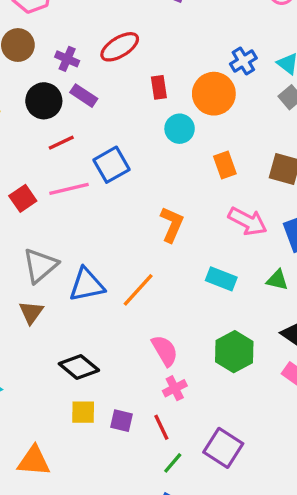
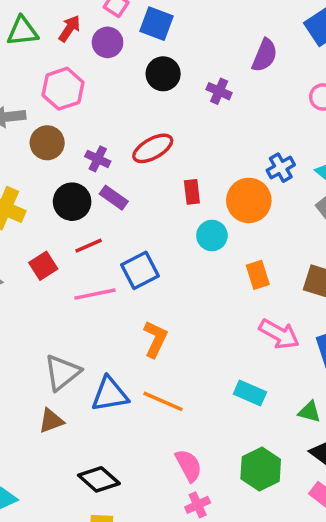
red square: (23, 198) -> (43, 266), moved
orange L-shape: (172, 224) -> (155, 339), moved
green triangle: (277, 280) -> (309, 412), moved
orange line: (138, 290) -> (163, 401), turned 69
brown triangle: (31, 312) -> (51, 421), turned 32

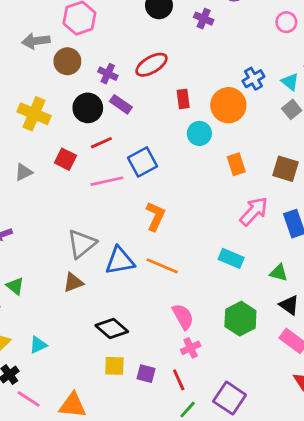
red square: (43, 266) -> (65, 159), turned -30
pink arrow: (279, 334) -> (254, 211), turned -76

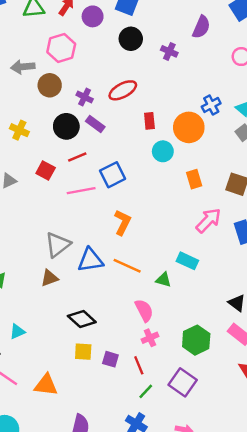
yellow cross: (34, 114) -> (19, 130), size x0.7
green triangle: (279, 273) -> (163, 280), moved
green hexagon: (240, 319) -> (196, 340), moved

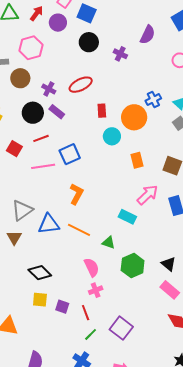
cyan rectangle: (187, 261) -> (127, 217), moved
brown triangle: (49, 278) -> (14, 238), turned -42
green hexagon: (196, 340) -> (133, 266), moved

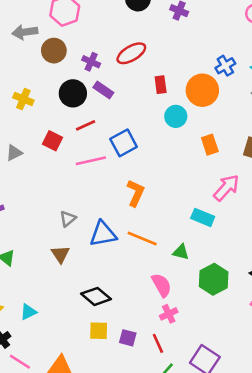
gray triangle: (22, 210) -> (68, 219), size x0.6

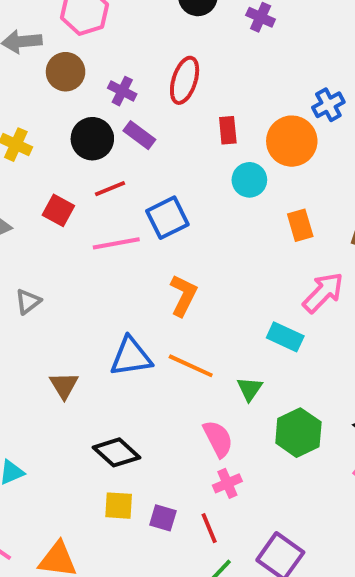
red ellipse: (131, 53) -> (185, 80), turned -44
gray triangle: (68, 219) -> (28, 301), moved
green triangle: (181, 252) -> (250, 389), turned 48

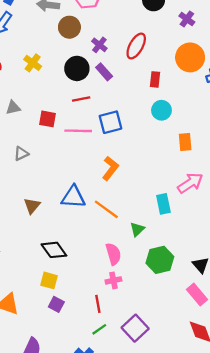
orange circle: (292, 141) -> (190, 57), moved
red square: (58, 210) -> (47, 119), moved, turned -30
cyan rectangle: (285, 337) -> (163, 204), turned 42
purple square: (163, 518) -> (56, 304), moved

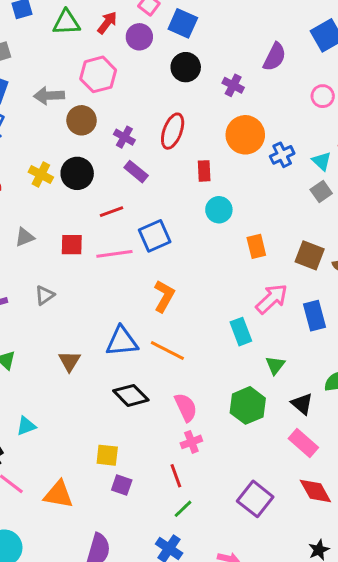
black circle: (77, 68) -> (77, 173), moved
green triangle: (137, 229) -> (275, 365), moved
black diamond: (54, 250) -> (131, 395), moved
purple square: (135, 328) -> (255, 499), moved

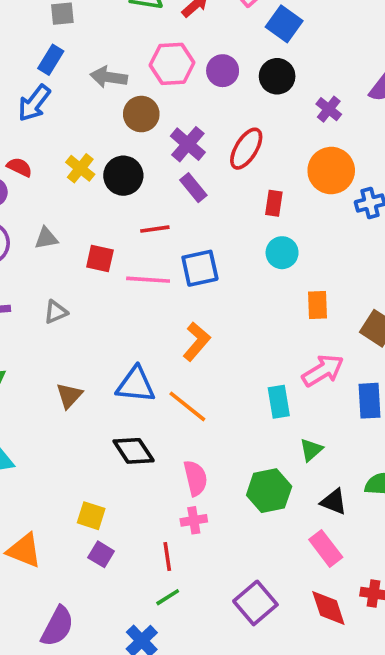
purple circle: (139, 37) -> (223, 71), moved
purple cross: (124, 137) -> (188, 144), size x1.4
black triangle: (302, 404) -> (334, 502), turned -30

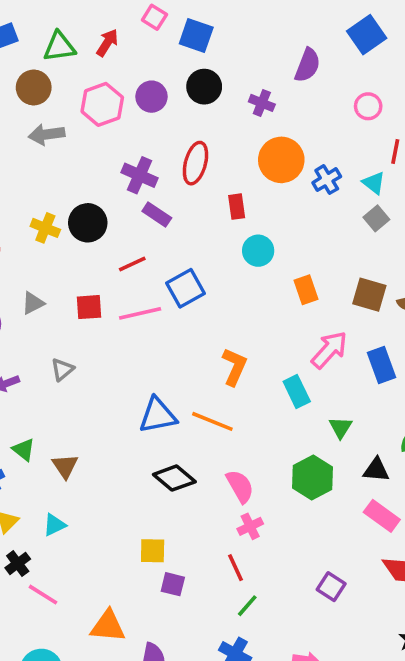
brown circle: (141, 114) -> (34, 87), moved
orange L-shape: (197, 342) -> (234, 367), moved
brown triangle: (69, 396) -> (65, 466), moved
orange triangle: (24, 550) -> (108, 626), moved
purple square: (255, 603) -> (331, 587), size x0.7

